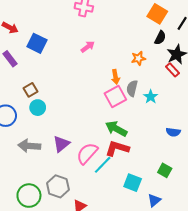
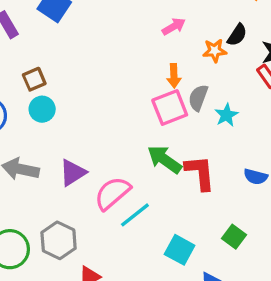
black semicircle: (160, 38) -> (237, 35), moved
pink arrow: (88, 47) -> (174, 26), moved
red L-shape: (117, 148) -> (200, 173), moved, turned 60

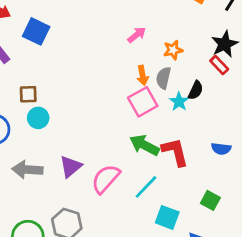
black semicircle: (237, 35) -> (196, 90), moved
brown square: (34, 79) -> (28, 94), turned 30
gray semicircle: (198, 98) -> (163, 78), moved
cyan star: (226, 115) -> (179, 102), moved
cyan line: (135, 215) -> (146, 187), moved

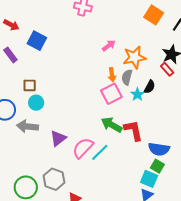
orange star: (173, 50) -> (134, 57), size x1.6
blue semicircle: (221, 149) -> (159, 149), moved, size x1.5
gray arrow: (27, 170) -> (27, 126), moved
cyan line: (146, 187) -> (100, 152), moved
cyan square: (167, 217) -> (149, 179), moved

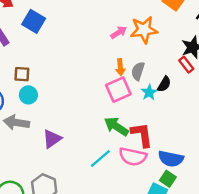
orange star: (134, 57) -> (144, 30), moved
pink semicircle: (83, 148) -> (133, 157), moved, turned -125

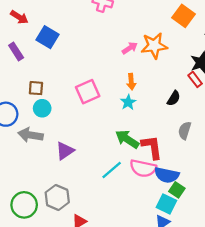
gray semicircle: (138, 71) -> (185, 130), moved
pink square: (118, 90) -> (88, 92), moved
cyan star: (149, 92) -> (128, 102), moved
blue semicircle: (171, 159) -> (167, 175), moved

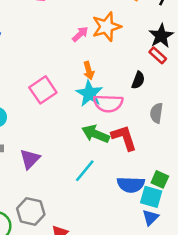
cyan star: (128, 102) -> (89, 93), size x1.5
pink semicircle: (143, 168) -> (108, 103), moved
blue semicircle: (167, 175) -> (131, 185), moved

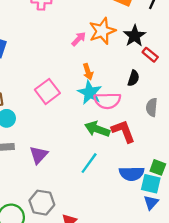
black star: (161, 36) -> (135, 36), moved

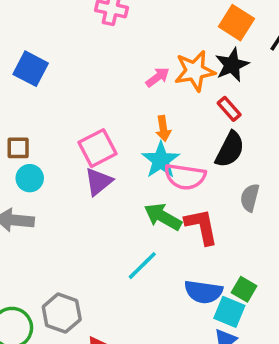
black star: (135, 36) -> (232, 65), moved
red rectangle: (150, 55) -> (229, 109), moved
black semicircle: (133, 78) -> (230, 149), size x1.5
purple triangle: (39, 155) -> (98, 182), moved

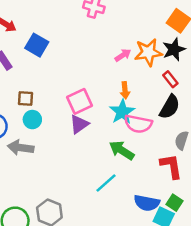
red L-shape: (201, 226) -> (171, 166), moved

